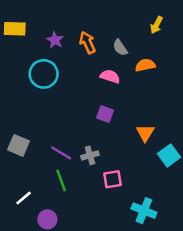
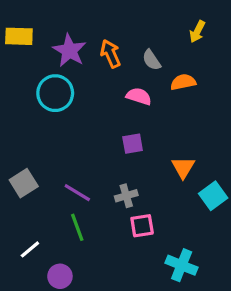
purple star: (55, 40) -> (69, 51), size x1.5
purple square: (105, 114) -> (133, 144), turned -30
gray square: (19, 145) -> (24, 183), turned 35
gray cross: (90, 155) -> (126, 196), moved

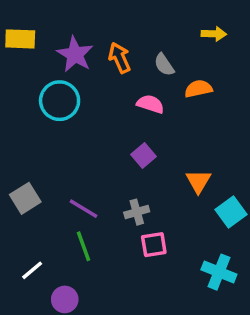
yellow arrow: (197, 32) -> (214, 34), turned -115
purple square: (133, 144) -> (144, 155), turned -30
cyan cross: (182, 265) -> (219, 272), moved

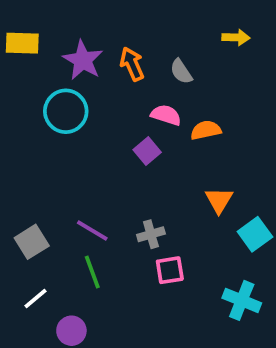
orange semicircle: (198, 89) -> (206, 130), moved
purple square: (144, 155) -> (147, 151), moved
gray square: (25, 198) -> (32, 242), moved

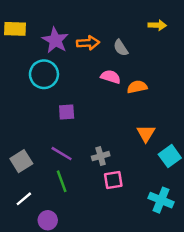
orange arrow: (132, 64) -> (88, 43), turned 110
purple square: (147, 151) -> (67, 112), moved, turned 36

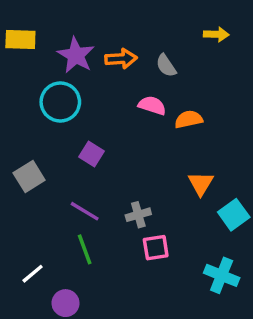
purple square: (67, 112) -> (92, 154), turned 36
gray square: (21, 161) -> (29, 177), moved

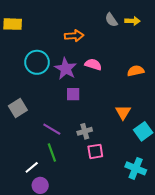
purple star: (76, 55) -> (66, 69), moved
gray semicircle: (166, 66) -> (111, 20), moved
orange semicircle: (189, 119) -> (136, 71), moved
purple square: (92, 154) -> (73, 94), moved, turned -32
white line: (33, 274) -> (32, 167), moved

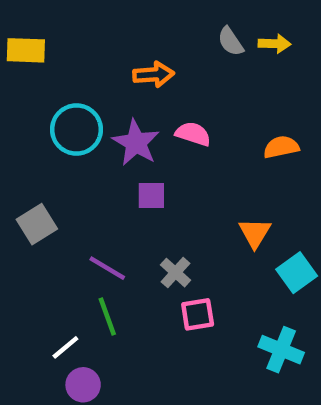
gray cross: (85, 131) -> (176, 273), turned -32

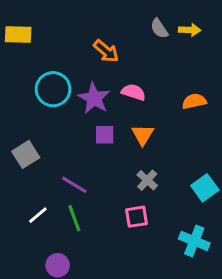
orange arrow: (154, 74) -> (106, 51), turned 44
orange triangle: (255, 233) -> (143, 135), moved
gray cross: (176, 273) -> (147, 180), moved
white line: (65, 347) -> (38, 215), moved

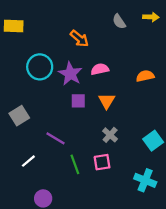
yellow arrow: (190, 30) -> (151, 17), moved
pink semicircle: (133, 92) -> (100, 69), turned -30
green line: (74, 218) -> (75, 164), moved

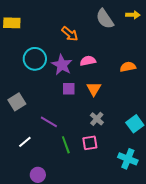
gray semicircle: (119, 22) -> (105, 19), size x1.5

